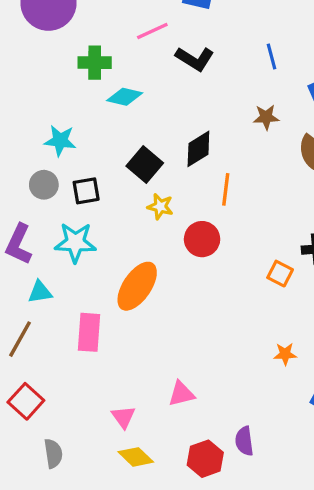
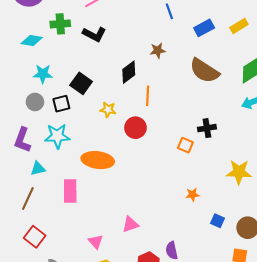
black L-shape: (195, 59) -> (94, 34), moved
cyan diamond: (125, 97) -> (32, 40), moved
brown star: (266, 117) -> (158, 50), moved
black square: (145, 164) -> (81, 83), moved
orange ellipse: (137, 286) -> (98, 160), turned 68

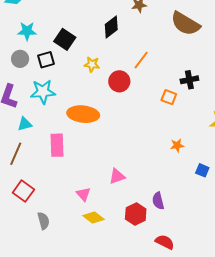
orange line: (148, 96) -> (141, 60), moved, turned 36

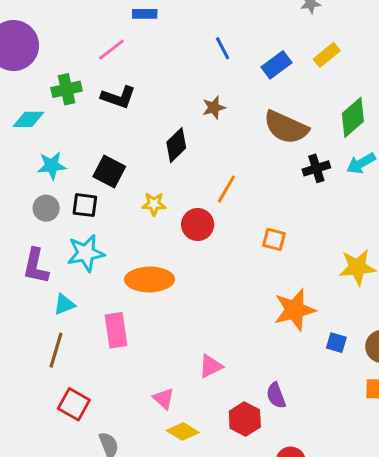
black square: (46, 60) -> (85, 205), turned 30
black cross: (189, 80) -> (316, 168), moved
orange star: (177, 145) -> (295, 310), size x2.0

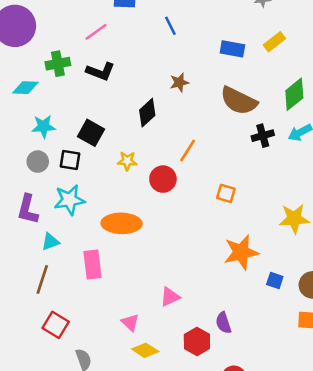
blue line: (223, 48) -> (170, 26), moved
blue rectangle: (276, 65) -> (232, 49), turned 45

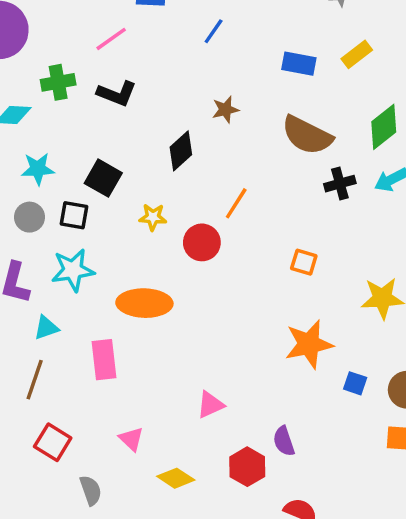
blue line: (170, 26) -> (214, 31), turned 60
orange square: (226, 193) -> (304, 262), moved
pink triangle: (130, 322) -> (131, 439), moved

